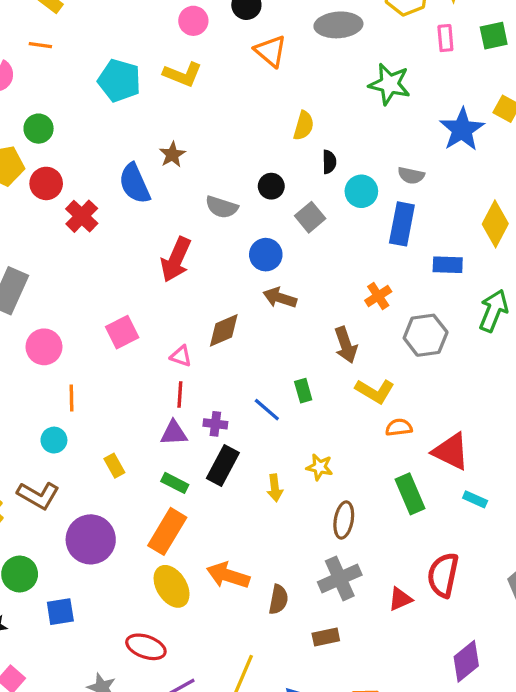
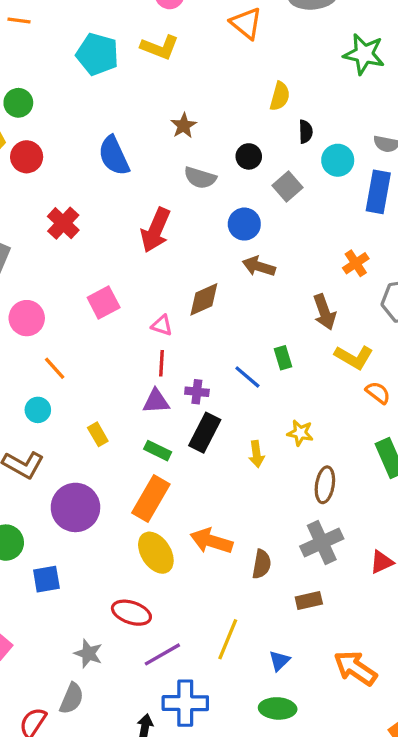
brown star: (172, 155) -> (184, 126), moved
red cross: (82, 216) -> (63, 223), moved
orange line: (72, 398) -> (55, 368), turned -40
orange semicircle: (399, 427) -> (378, 393), turned 45

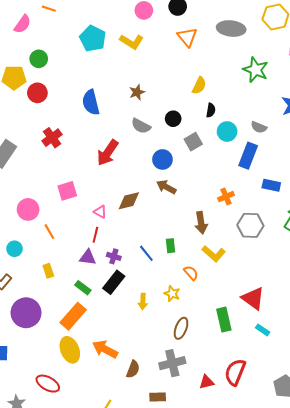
pink circle: (27, 318) -> (28, 209), moved
orange line: (55, 368) -> (49, 232), moved
orange semicircle: (378, 393) -> (191, 273), moved

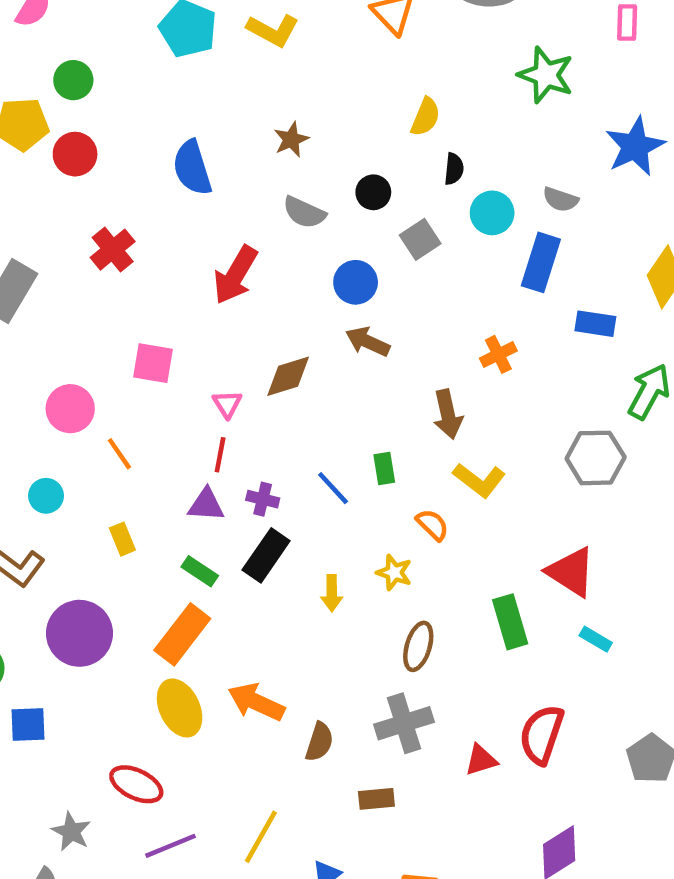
pink square: (67, 191) -> (153, 363), turned 30
pink triangle: (100, 212) -> (227, 404), turned 32
gray hexagon: (250, 225) -> (596, 458), moved

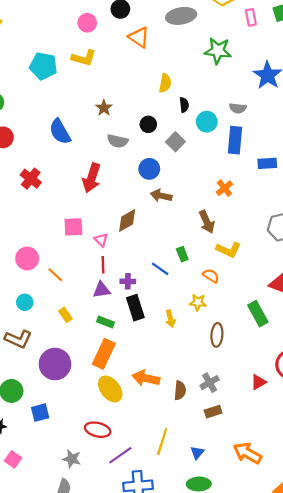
pink square: (153, 363) -> (73, 227), moved
black rectangle: (266, 555) -> (135, 308), turned -40
gray cross: (404, 723) -> (210, 383), moved, size x0.7

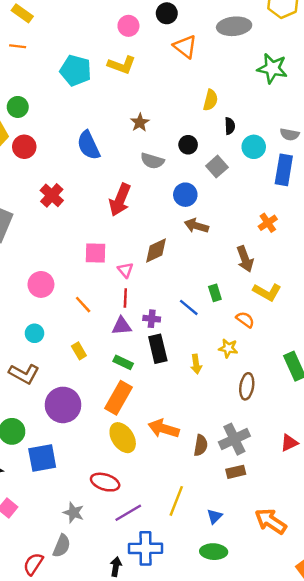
orange line: (55, 275) -> (83, 305), moved
gray cross: (210, 383) -> (234, 439), size x1.4
blue square: (40, 413) -> (42, 458), size x1.4

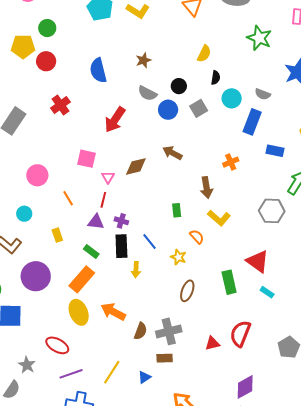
blue circle: (185, 195) -> (168, 110), moved
blue line: (189, 307) -> (149, 241), moved
yellow arrow: (196, 364) -> (136, 270), moved
blue triangle: (215, 516) -> (144, 377), moved

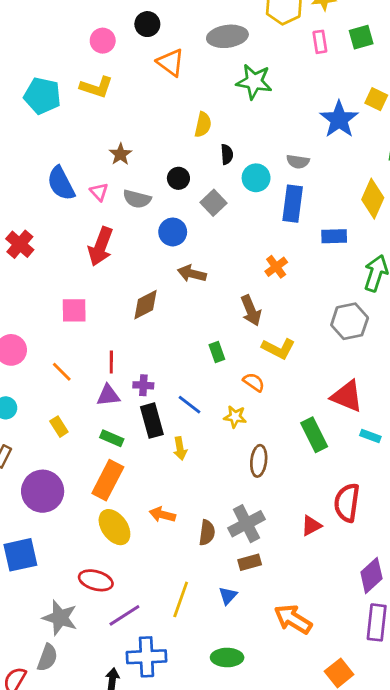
green star: (259, 38) -> (254, 82), moved
blue circle: (168, 110) -> (173, 232), moved
pink triangle: (108, 177) -> (99, 192), moved
orange arrow: (113, 312) -> (162, 515), size x0.7
gray star: (27, 365) -> (60, 618), size x1.4

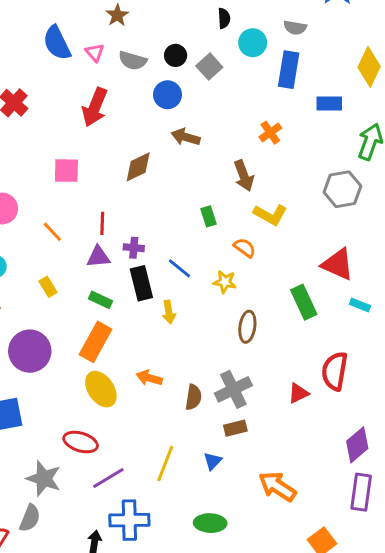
black circle: (178, 178) -> (176, 55), moved

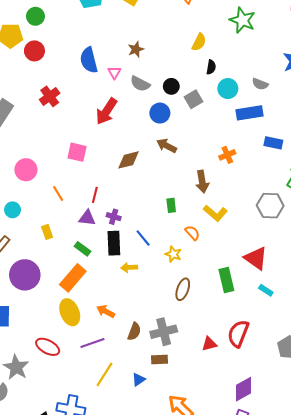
blue rectangle: (289, 70) -> (249, 113), turned 60
yellow arrow: (169, 312) -> (129, 267), turned 84
purple line: (108, 478) -> (92, 343), moved

